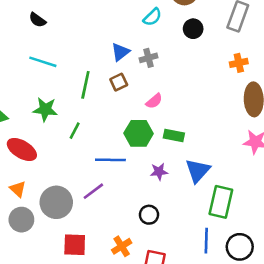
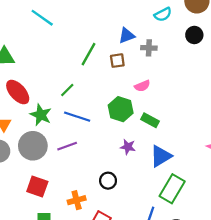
cyan line: (43, 62) -> (42, 18), moved
green star: (45, 109) -> (41, 115), moved
blue line: (110, 160) -> (77, 117), moved

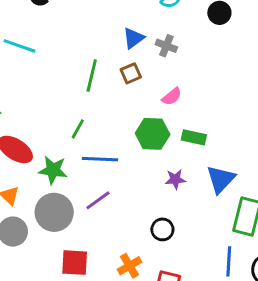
gray cross: (149, 48) -> (166, 46), turned 35

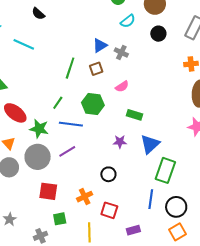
green hexagon: (153, 134) -> (93, 104), moved

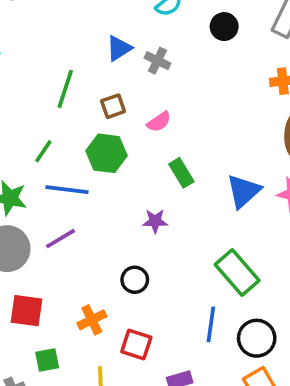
brown square: (96, 69) -> (113, 106), moved
green rectangle: (135, 115) -> (181, 173), turned 42
blue triangle: (150, 144) -> (244, 191), moved
green rectangle: (165, 170) -> (237, 273), turned -60

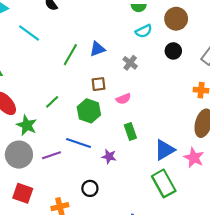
blue triangle: (119, 48) -> (97, 49), moved
green line: (65, 89) -> (70, 55), moved
blue line: (67, 190) -> (78, 143), moved
green rectangle: (237, 273) -> (164, 183), moved

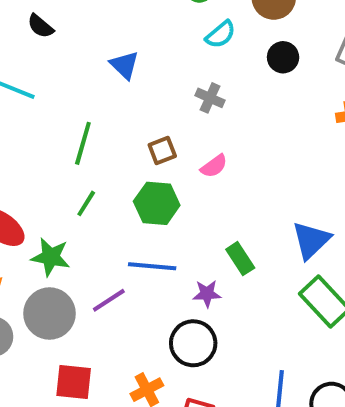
blue triangle: (97, 49) -> (124, 65), moved, turned -42
green line: (70, 55) -> (83, 143), moved
green rectangle: (130, 131) -> (240, 259), moved
purple star: (109, 156) -> (207, 294), moved
black circle: (90, 188) -> (193, 343), size x1.5

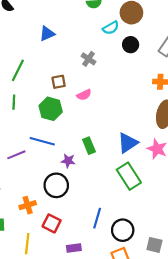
cyan semicircle: (221, 35) -> (111, 28), moved
blue triangle: (124, 65) -> (47, 34), turned 42
green line: (86, 203) -> (14, 102), turned -40

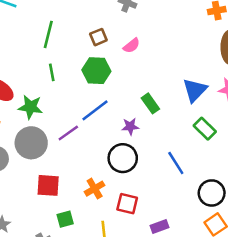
blue line: (42, 141) -> (95, 110), turned -40
green rectangle: (129, 176) -> (205, 129), size x0.7
blue line: (97, 218) -> (176, 163), moved, turned -36

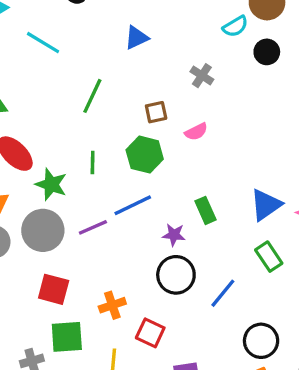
green line: (52, 72) -> (93, 162), moved
black circle: (123, 158) -> (176, 275), moved
blue line: (176, 163) -> (223, 293), turned 60
green square: (65, 219) -> (67, 337), size x1.5

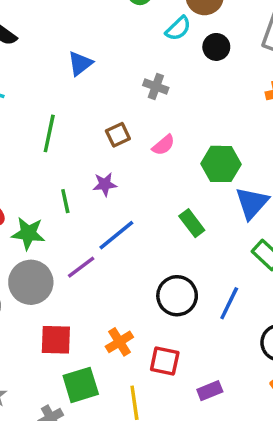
green hexagon: (145, 155) -> (221, 164), moved
purple star: (174, 235) -> (105, 184), moved

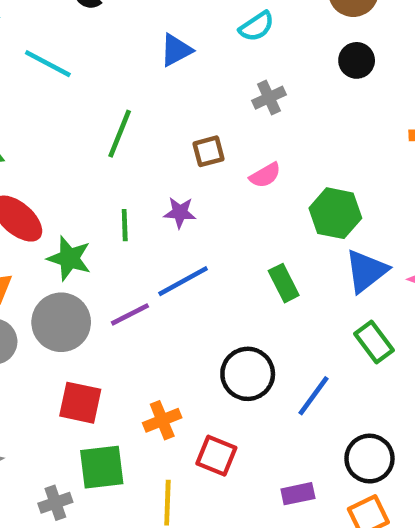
cyan semicircle: (178, 28) -> (257, 26), moved
gray cross: (156, 87) -> (269, 98), turned 35
purple rectangle: (210, 391) -> (298, 494), moved

